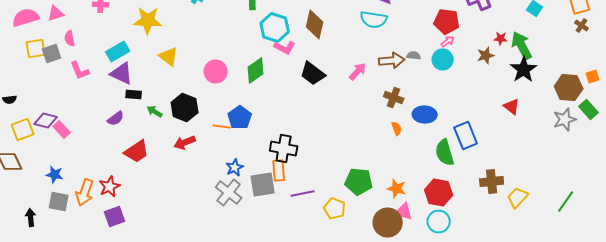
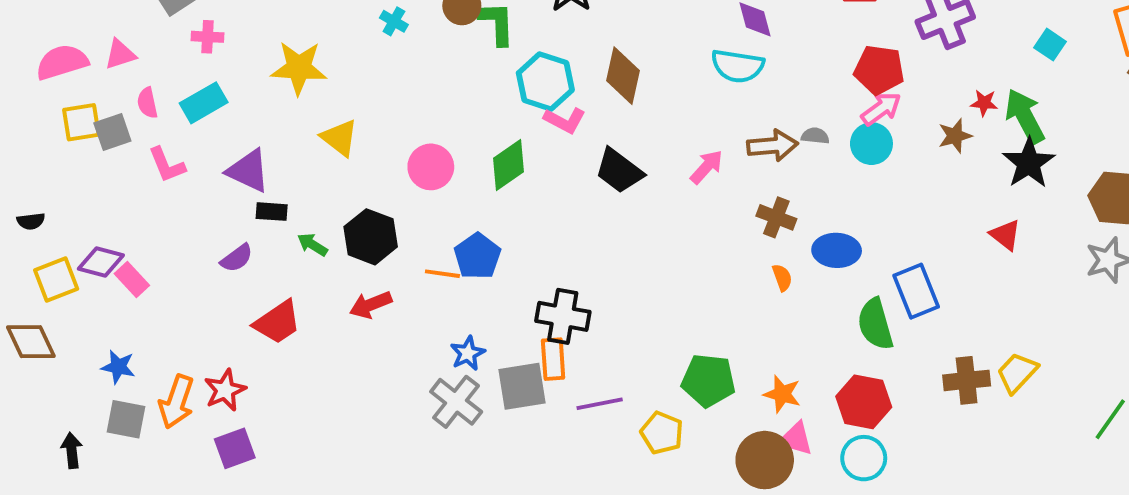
pink arrow: (448, 42) -> (881, 109), size x1.5
cyan rectangle: (118, 52) -> (204, 103), moved
yellow trapezoid: (518, 198) -> (1017, 373), moved

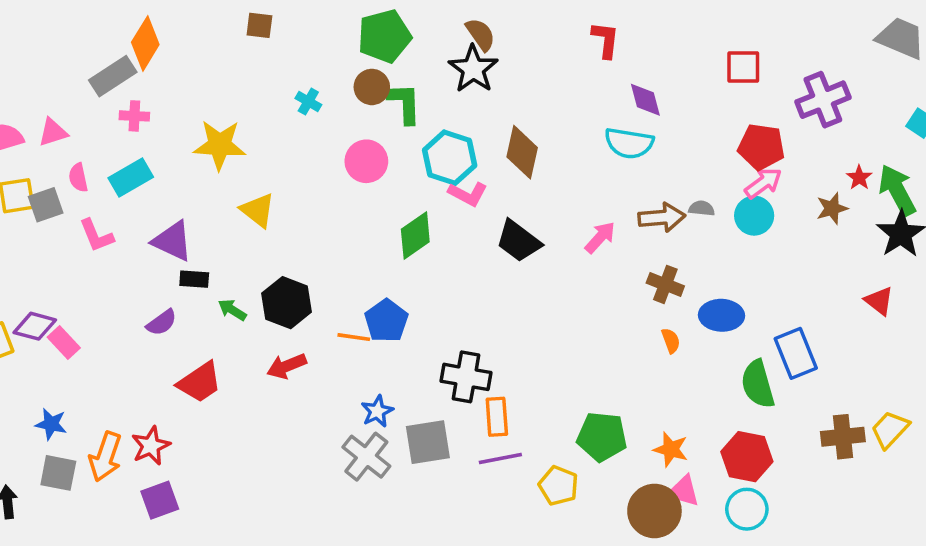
red star: (984, 103) -> (859, 178), turned 30
pink circle: (431, 167) -> (366, 161), moved
orange rectangle: (553, 359) -> (497, 417), moved

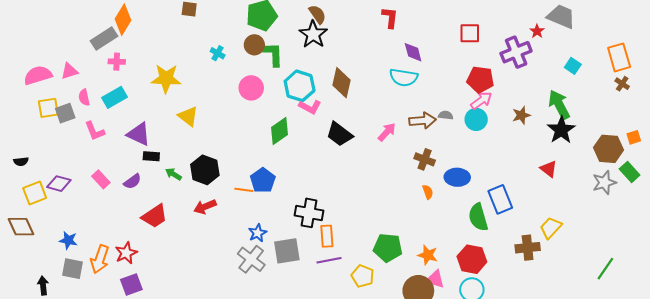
red star: (859, 178) -> (537, 31), moved
pink rectangle: (64, 342) -> (101, 179), moved
yellow trapezoid: (890, 429) -> (551, 228), moved

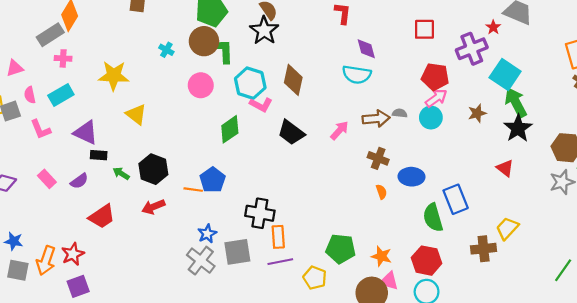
brown circle: (254, 45) -> (204, 41), size x1.4
cyan square: (573, 66) -> (505, 75), moved, size x1.8

